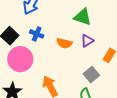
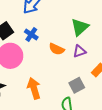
green triangle: (83, 17) -> (80, 27), turned 48

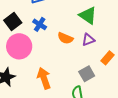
green triangle: (80, 27) -> (88, 15), turned -42

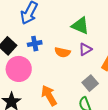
blue cross: (40, 24) -> (35, 44), turned -32

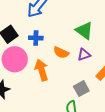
orange arrow: (49, 96) -> (42, 70), moved

